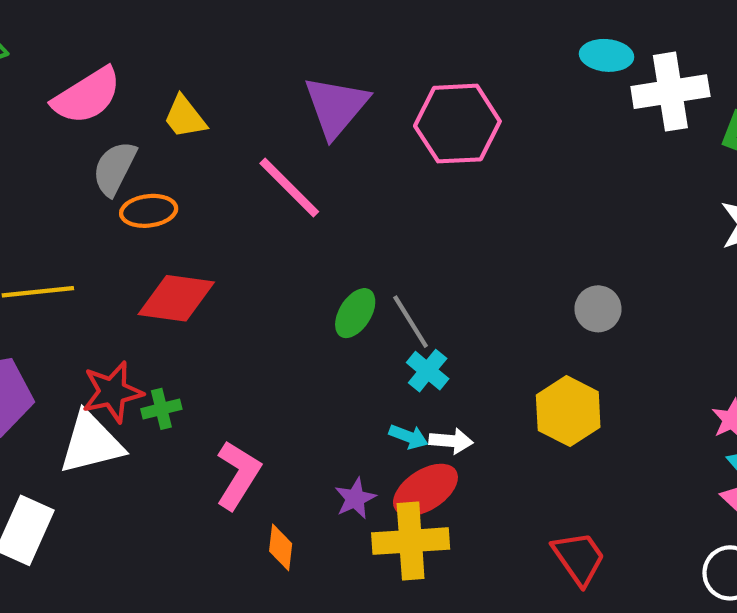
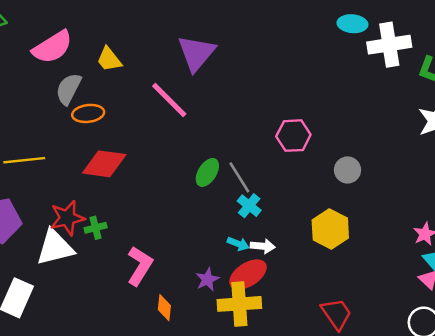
pink hexagon: (457, 124) -> (293, 136), moved, size x0.7

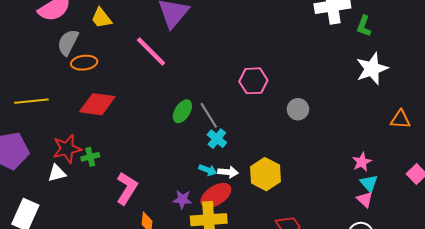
yellow hexagon: (330, 229) -> (266, 174), moved
white triangle: (55, 247) -> (57, 173), size x0.6
purple star: (207, 279) -> (182, 199), turned 30

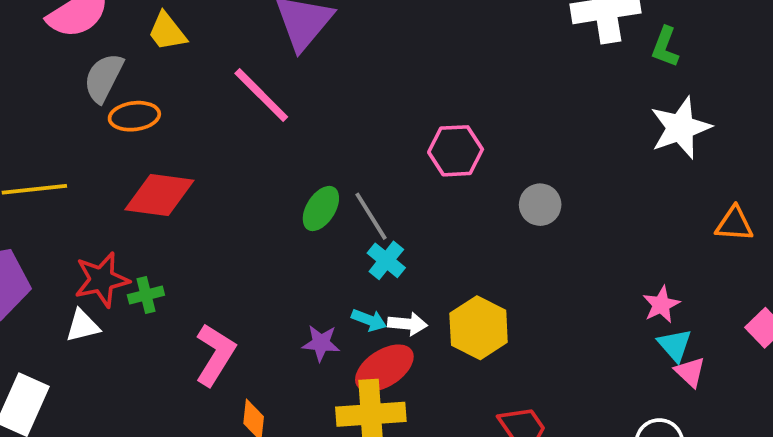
purple star: (182, 199) -> (321, 343), moved
pink triangle: (365, 199) -> (690, 372), moved

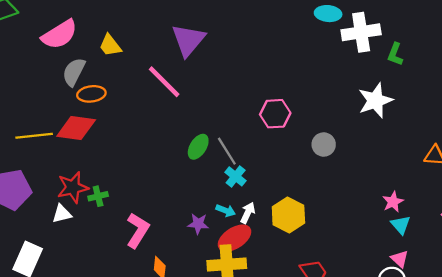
white star: (680, 128) -> (375, 100), moved
red diamond: (159, 195) -> (76, 128), moved
white arrow: (407, 324) -> (248, 213), turned -70
pink triangle: (690, 372) -> (400, 259), moved

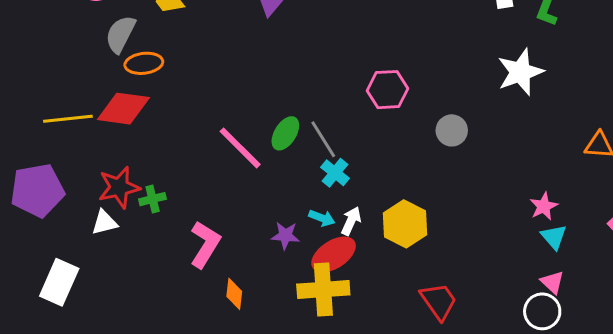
pink line: (164, 82) -> (240, 148), moved

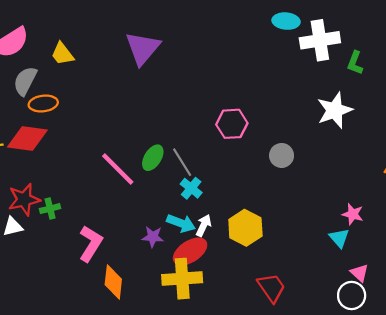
pink star: (544, 206) -> (353, 214), turned -30
cyan arrow: (322, 218) -> (181, 223), size x1.4
cyan triangle: (554, 237) -> (339, 238), moved
orange diamond: (234, 294) -> (113, 282), size x1.4

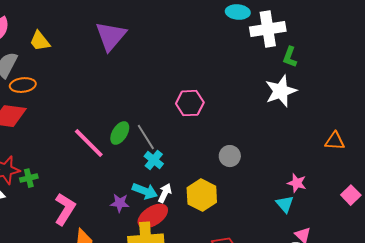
green L-shape: (355, 63) -> (290, 57), moved
gray circle: (282, 155) -> (230, 156), moved

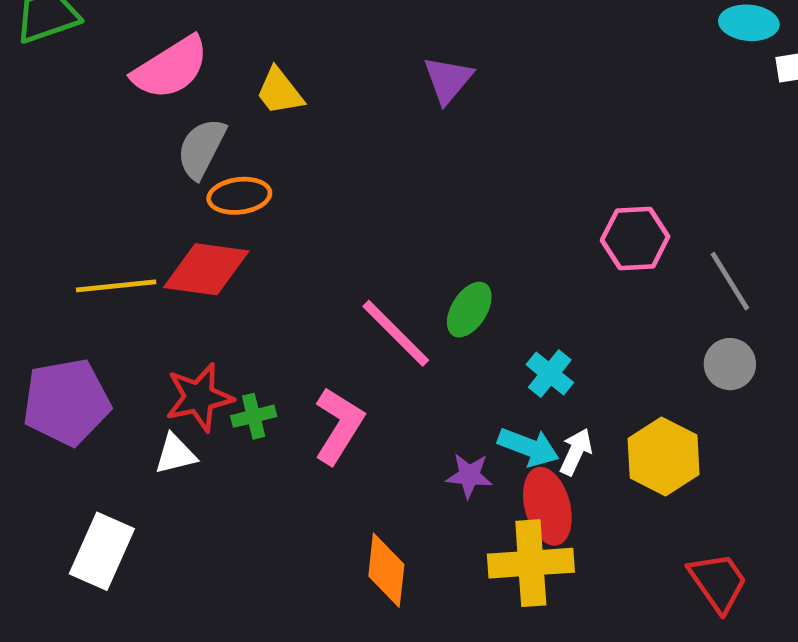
purple triangle: (111, 36) -> (448, 80), size x0.7
gray line: (146, 137) -> (730, 281), moved
pink L-shape: (65, 209) -> (339, 426), moved
red ellipse: (153, 216) -> (547, 506), turned -72

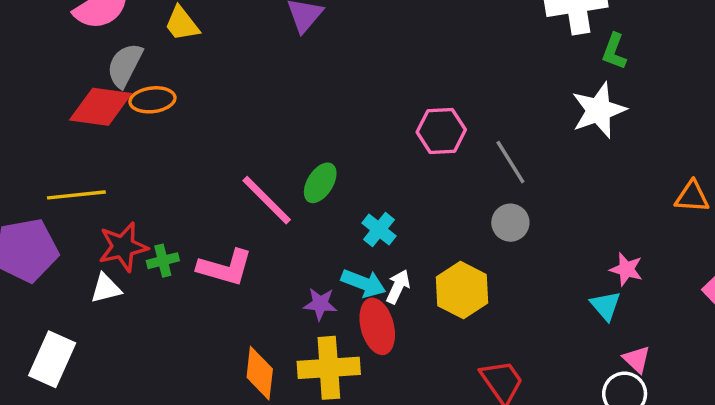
red diamond: (206, 269) -> (101, 107), moved
yellow line: (116, 286) -> (76, 195), moved
pink L-shape: (339, 426) -> (225, 268), turned 74
yellow cross: (531, 563) -> (329, 368), moved

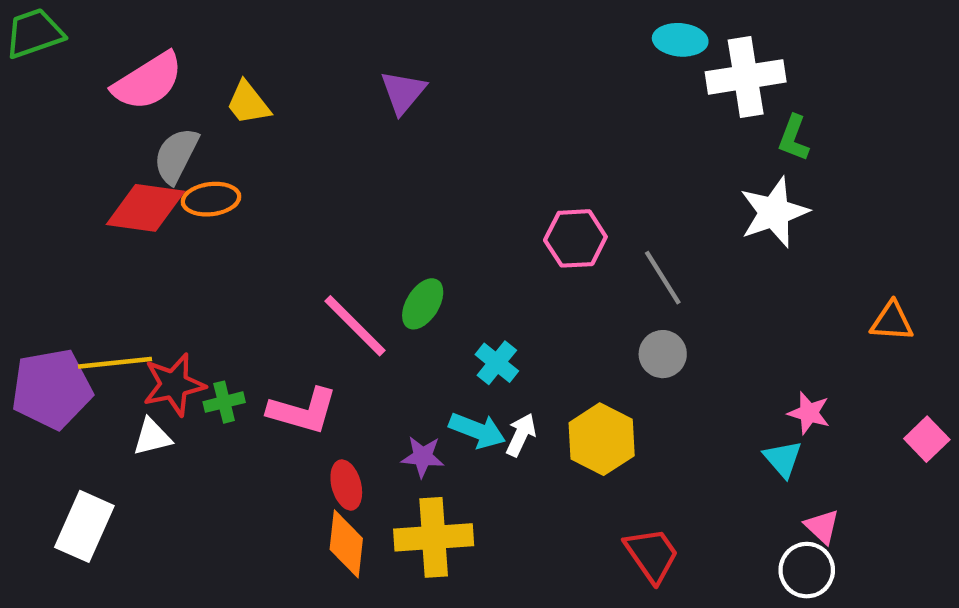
yellow line: (76, 195) -> (115, 363), moved
red ellipse: (377, 326) -> (346, 485), moved, size x0.7

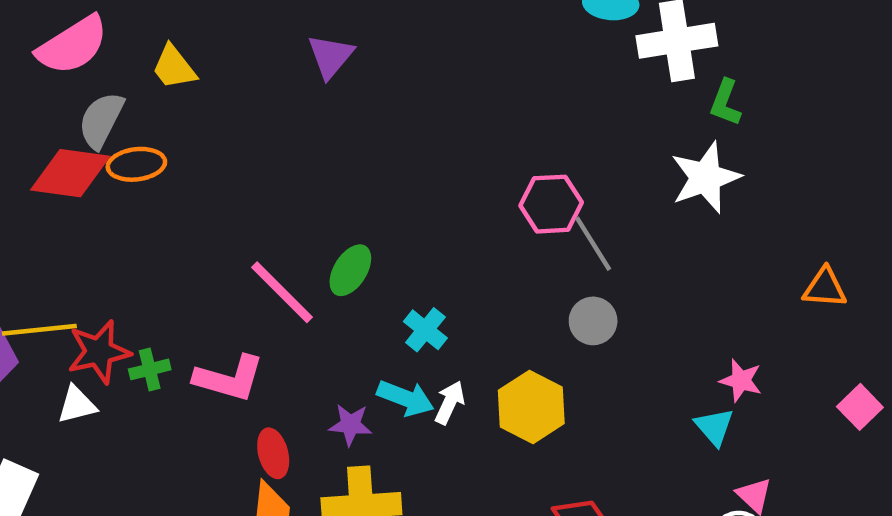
pink hexagon: (575, 238) -> (551, 204), moved

